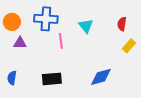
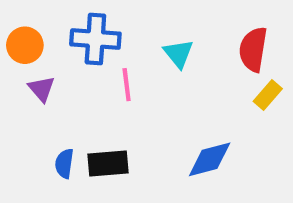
red semicircle: (122, 24) -> (253, 49), size x1.5
purple triangle: (20, 43) -> (41, 89), turned 48
blue semicircle: (12, 78) -> (64, 164), moved

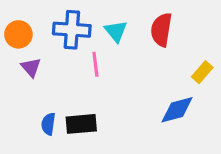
red semicircle: (253, 49) -> (161, 30), moved
cyan triangle: (178, 54) -> (116, 31), moved
blue diamond: (210, 159) -> (177, 110), moved

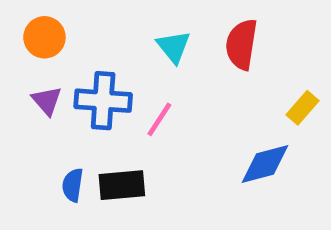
blue cross: (72, 30) -> (103, 101), moved
orange circle: (18, 34) -> (44, 37), moved
pink line: (95, 64) -> (159, 119), moved, turned 40

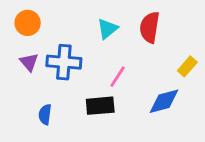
cyan triangle: (173, 47) -> (107, 29), turned 30
pink line: (159, 119) -> (118, 77), moved
black rectangle: (122, 185) -> (100, 106), moved

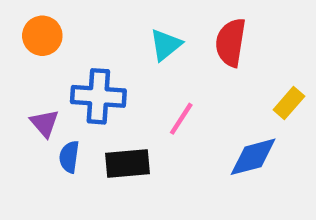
purple triangle: (29, 62) -> (45, 123), moved
black rectangle: (100, 106) -> (128, 164), moved
blue semicircle: (45, 114) -> (69, 157), moved

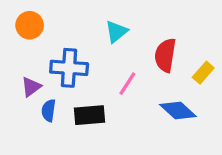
red semicircle: (231, 42) -> (165, 55), moved
purple triangle: (45, 123) -> (31, 87), turned 35
blue diamond: (253, 157) -> (178, 110), turned 57

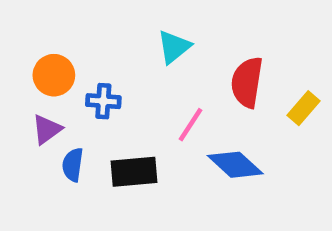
orange circle: (30, 25) -> (54, 75), moved
blue cross: (69, 68) -> (103, 101), size x0.6
blue diamond: (178, 110) -> (235, 165), moved

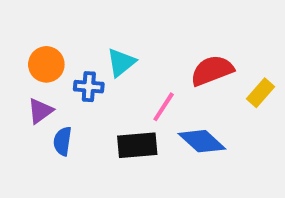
cyan triangle: (174, 47) -> (121, 62), moved
red semicircle: (247, 82) -> (212, 70), turned 60
black rectangle: (134, 172) -> (137, 145), moved

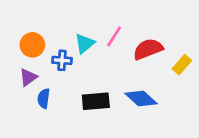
pink line: (164, 107) -> (114, 36), moved

